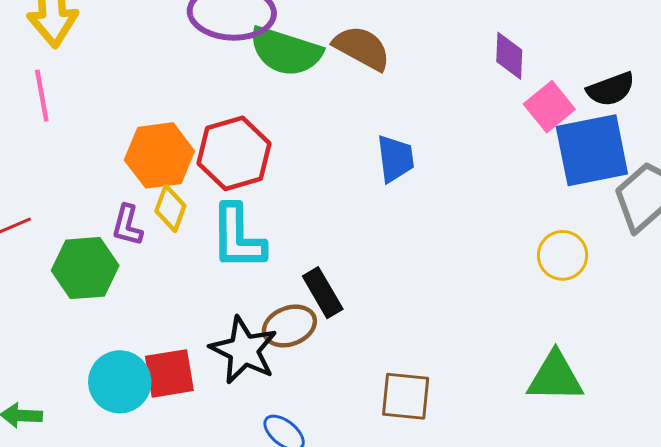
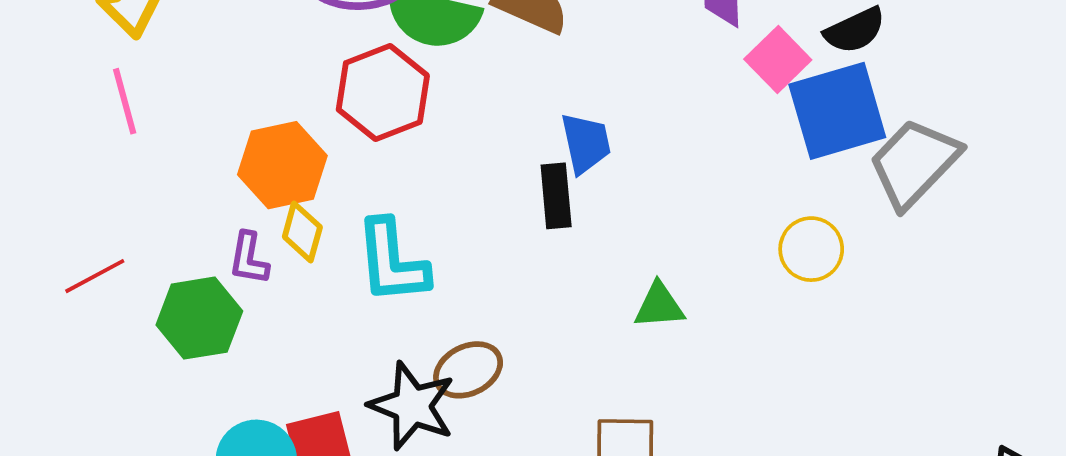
red hexagon: (234, 153) -> (383, 93), moved
black rectangle: (323, 293) -> (556, 196), moved, turned 30
green triangle: (555, 377) -> (659, 306), moved, size x0.7

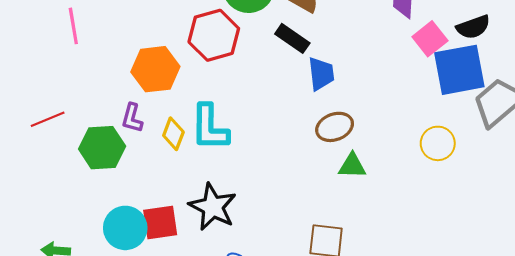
black rectangle: (556, 196) -> (292, 38), moved, turned -56
yellow diamond: (302, 232) -> (173, 134), moved
brown ellipse: (468, 370) -> (335, 127), moved

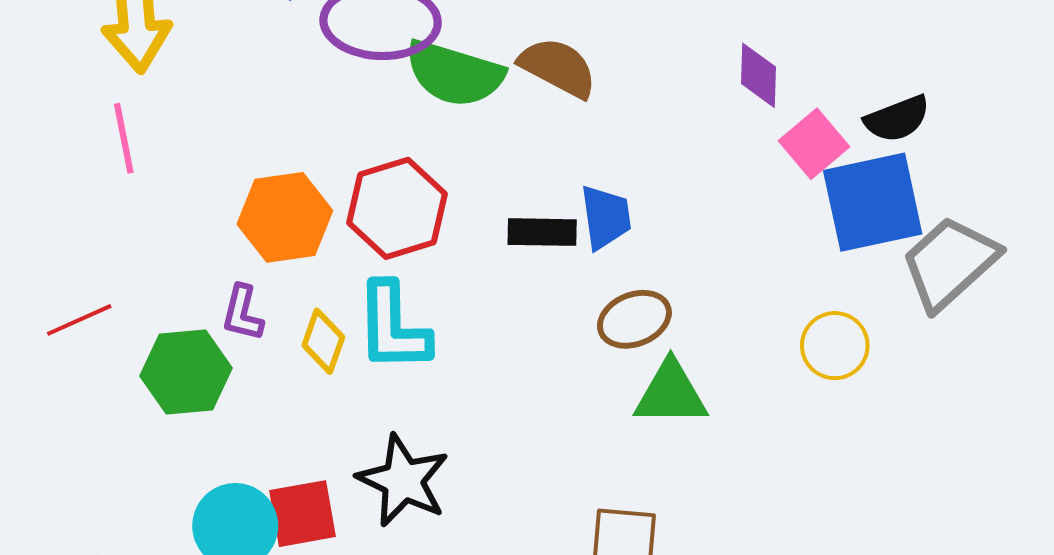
red hexagon: (214, 35) -> (397, 208), moved
black rectangle: (292, 38) -> (542, 232), moved, turned -32
green triangle: (352, 166) -> (671, 394), size x1.4

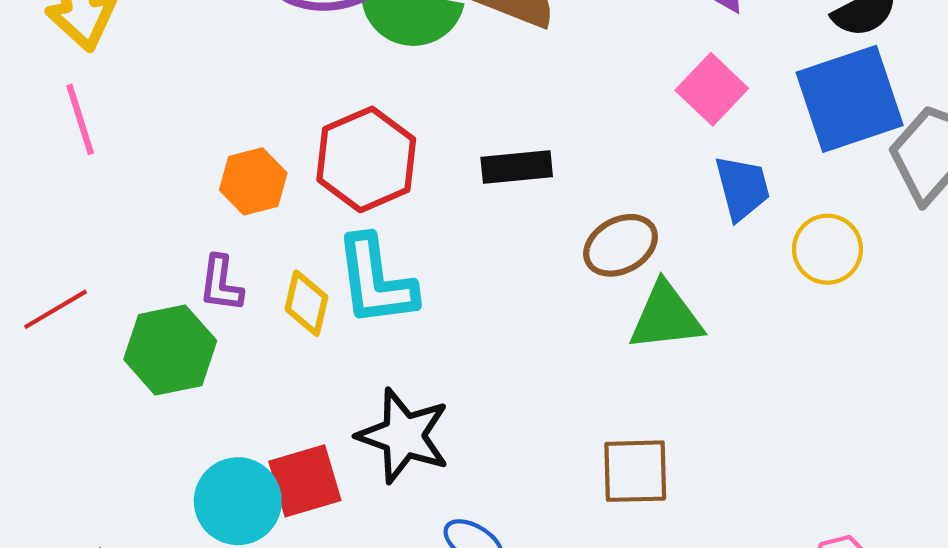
pink square: (814, 144) -> (712, 89), moved
orange hexagon: (285, 217) -> (253, 181), size x0.7
blue trapezoid: (606, 217) -> (742, 188), moved

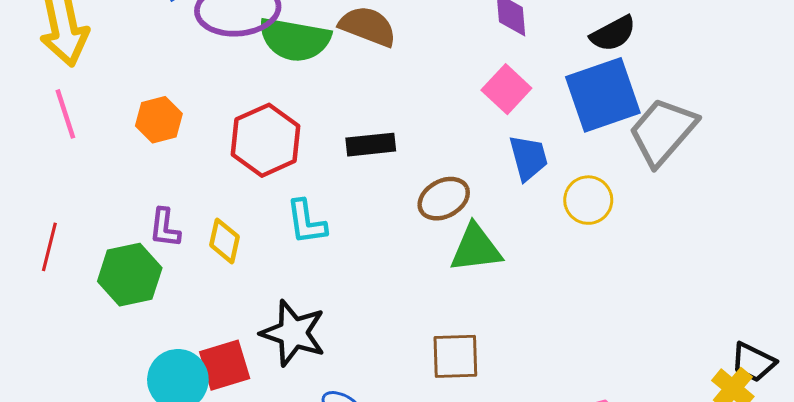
orange hexagon: (253, 181) -> (159, 120), moved
cyan L-shape: (376, 281) -> (306, 222), moved, size x0.7
red line: (56, 309) -> (49, 247), turned -45

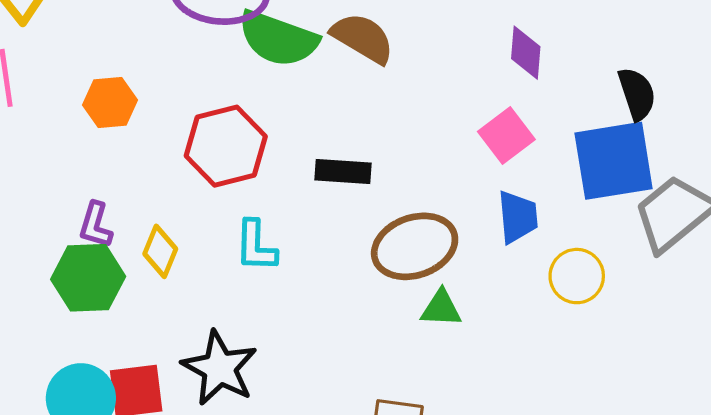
black semicircle: (613, 34) -> (637, 94), turned -90
brown ellipse: (444, 199) -> (415, 246), size x1.4
green triangle: (476, 248) -> (441, 308), size x0.7
green hexagon: (130, 275) -> (88, 278), moved

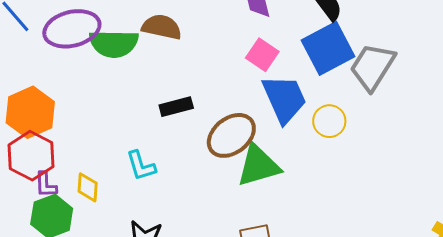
orange hexagon: (110, 103) -> (30, 112), size x1.6
red hexagon: (226, 146) -> (31, 156), moved
blue trapezoid: (518, 217) -> (284, 99), size x1.6
green triangle: (441, 308) -> (258, 166), size x1.8

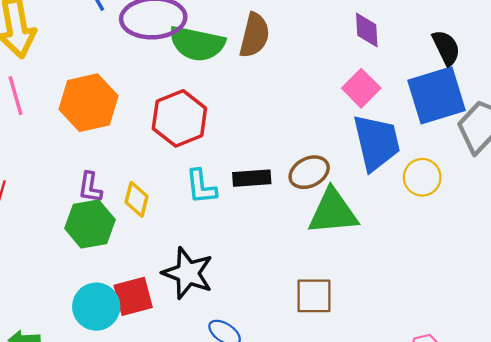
brown semicircle: (162, 27) -> (254, 35), turned 81
black rectangle: (176, 107) -> (252, 178), moved
brown ellipse: (231, 135) -> (309, 172), size x0.7
red hexagon: (31, 156) -> (179, 118), moved

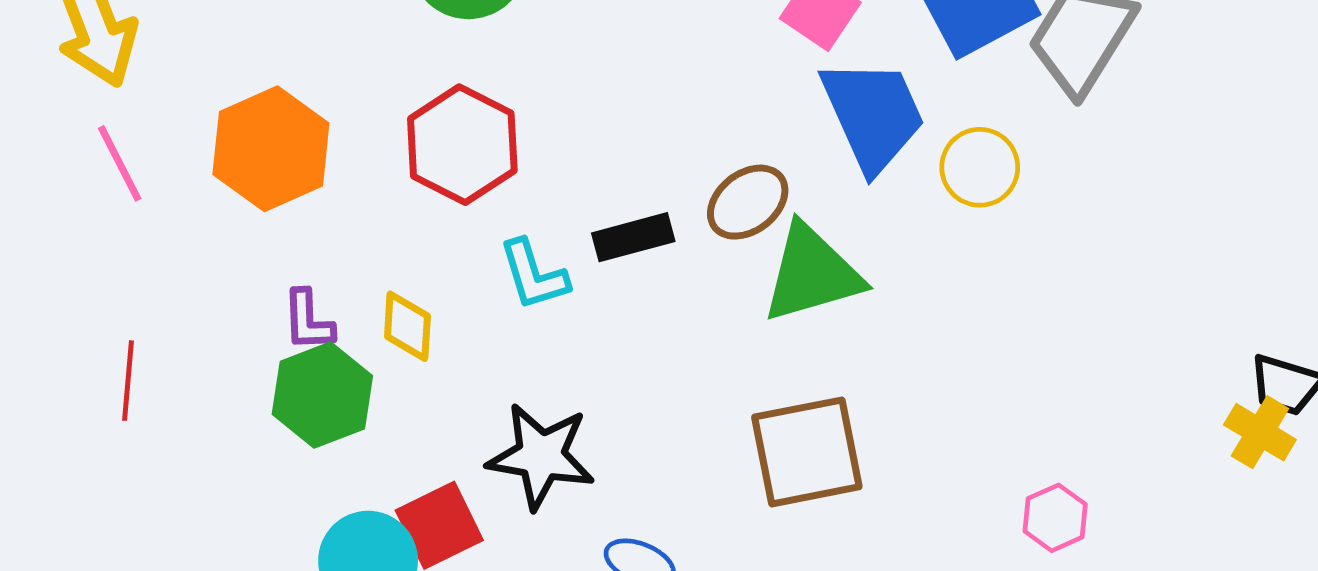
brown square: (314, 296) -> (807, 452), size x1.4

